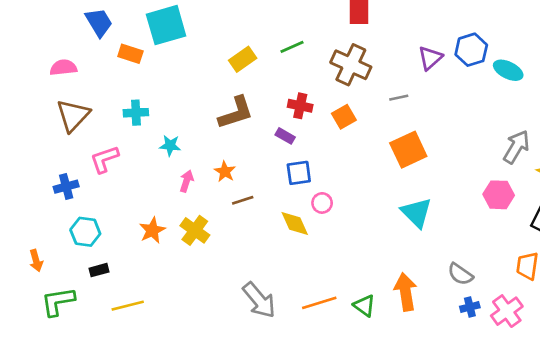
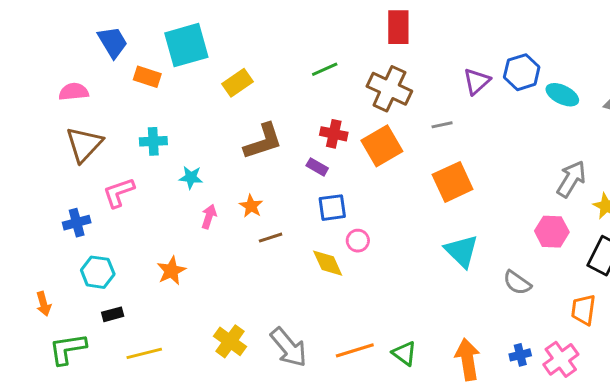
yellow rectangle: (243, 59) -> (238, 83), moved
orange square: (344, 117) -> (382, 146), size x1.5
yellow cross: (195, 230) -> (230, 341), moved
gray semicircle: (460, 274) -> (517, 283), moved
orange arrow: (406, 292) -> (468, 359), moved

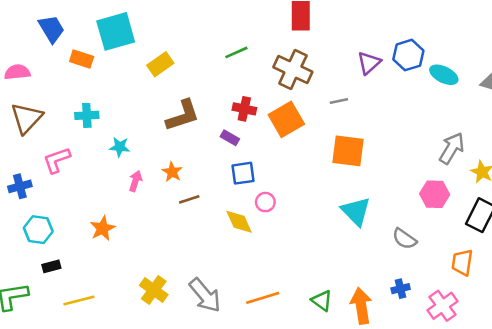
orange square: (453, 182) -> (348, 151), turned 32
green triangle: (404, 353) -> (322, 301), moved
blue cross: (520, 355) -> (401, 289), moved

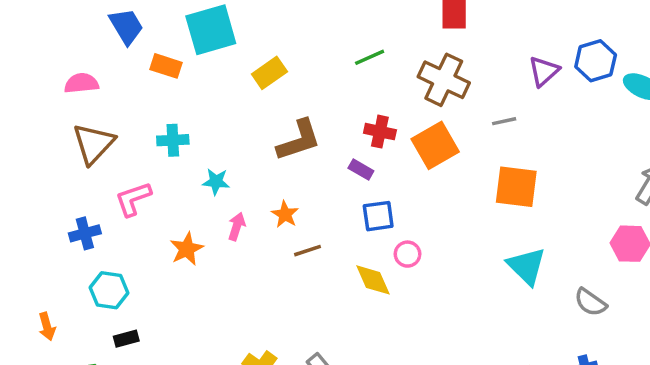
orange star: (103, 228) -> (187, 249), moved

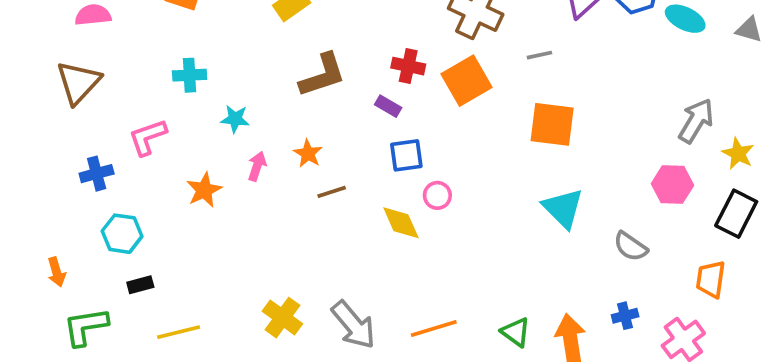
brown triangle: (93, 144) -> (78, 82), moved

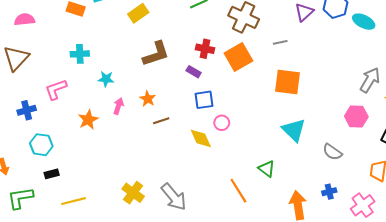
orange line: (434, 328) -> (238, 191), moved, turned 75
green triangle: (516, 332) -> (267, 169), moved

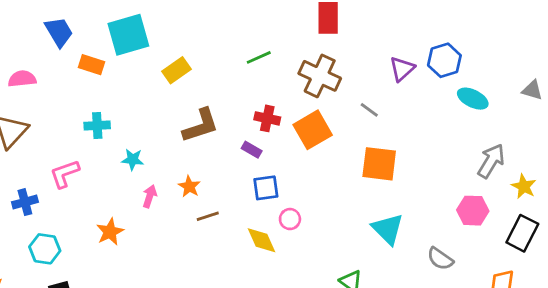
cyan ellipse: (364, 22) -> (473, 99), moved
gray line: (280, 42) -> (369, 110), turned 48
orange star: (88, 120) -> (110, 232), moved

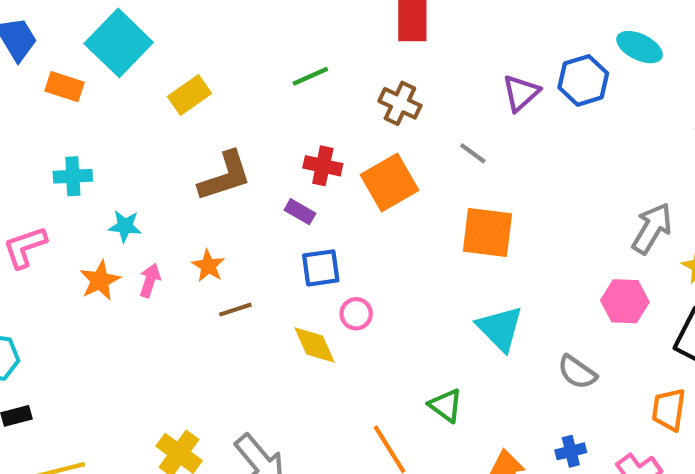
cyan square: (128, 35) -> (119, 43), turned -30
brown cross: (320, 76) -> (400, 103), size x0.7
cyan ellipse: (473, 99) -> (640, 47), moved
orange star: (110, 232) -> (100, 280), moved

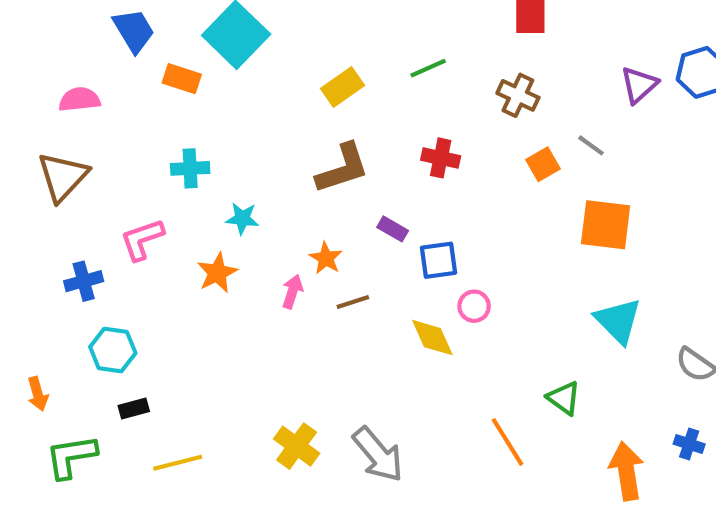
yellow rectangle: (189, 95) -> (343, 87), moved
orange square: (390, 182) -> (543, 164), moved, size x0.6
purple rectangle: (300, 212) -> (393, 229), moved
pink arrow: (150, 280) -> (292, 292), moved
blue cross: (571, 451) -> (689, 444), turned 32

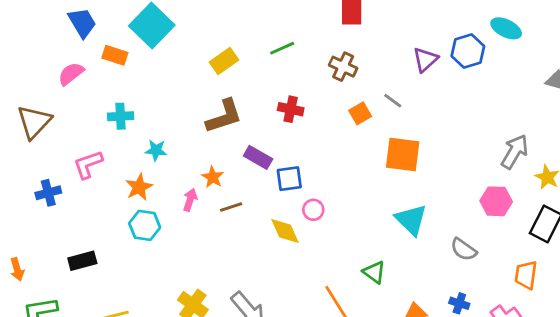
pink semicircle: (79, 100) -> (71, 74), moved, turned -32
purple rectangle: (393, 229) -> (258, 157), size x1.4
cyan hexagon: (113, 350) -> (145, 225), moved
black rectangle: (134, 408) -> (82, 261), moved, size x1.4

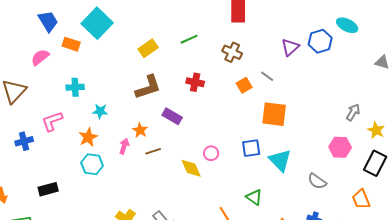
gray arrow: (515, 152) -> (353, 112), size x0.7
blue square: (289, 179) -> (251, 148), moved
orange trapezoid: (526, 275) -> (361, 199), turned -30

